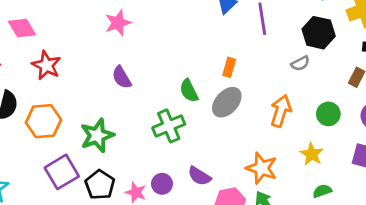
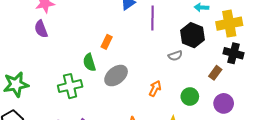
orange rectangle: (229, 67) -> (107, 42), moved
purple semicircle: (122, 77) -> (41, 29), moved
orange arrow: (281, 111) -> (155, 89), size x0.7

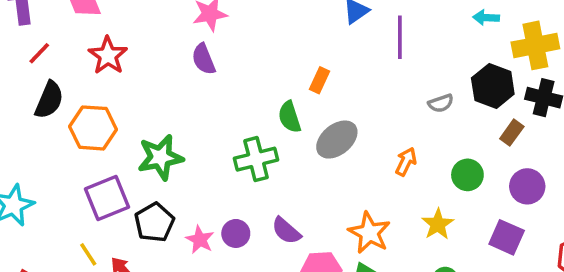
black hexagon: (192, 35) -> (493, 86), moved

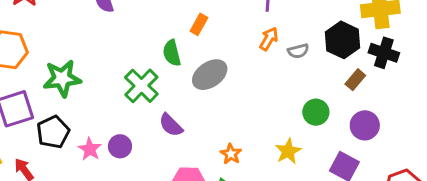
green cross: (256, 159) -> (141, 86), turned -36
orange arrow: (406, 162) -> (269, 39), moved
purple semicircle: (286, 231) -> (171, 125), moved
orange star: (369, 233) -> (231, 154), size x0.6

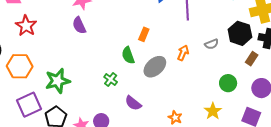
orange arrow: (269, 39) -> (183, 53), moved
green cross: (141, 86) -> (111, 80), size x0.6

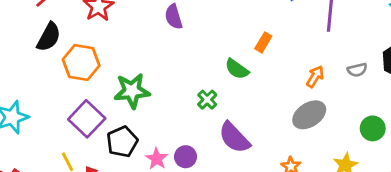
green semicircle: (128, 55) -> (237, 69), turned -42
gray ellipse: (155, 67) -> (309, 115), moved
purple semicircle: (133, 103) -> (234, 138), size x1.4
purple square: (29, 105) -> (87, 119), turned -30

